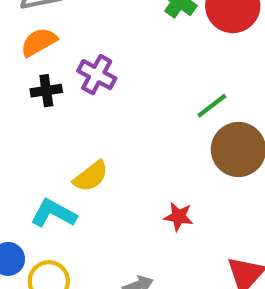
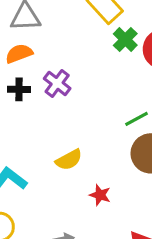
yellow semicircle: (91, 176) -> (69, 160), moved

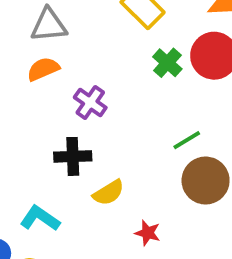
green cross: (125, 40) -> (167, 63), moved
black cross: (19, 89) -> (73, 156), moved, size x1.4

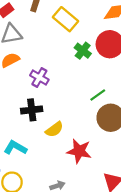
red star: (148, 233) -> (79, 151), size x1.6

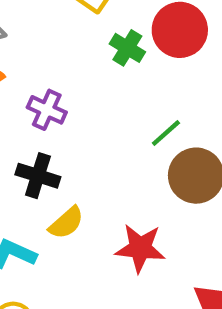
black cross: (32, 110) -> (38, 176), turned 30
yellow semicircle: (54, 129) -> (66, 223), moved

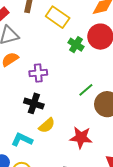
purple cross: (47, 110) -> (38, 73), turned -30
green line: (166, 133) -> (86, 90), moved

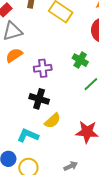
green cross: (76, 45) -> (80, 60), moved

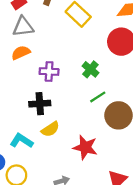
black cross: (39, 99) -> (40, 104), turned -30

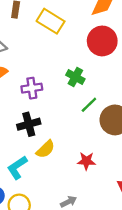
cyan L-shape: (22, 141) -> (17, 168), turned -55
red star: (85, 147) -> (86, 161), size x0.7

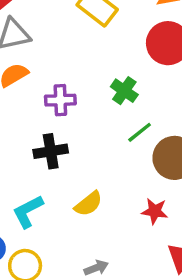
yellow semicircle: (45, 149) -> (88, 204), moved
red star: (86, 161) -> (155, 211), moved

